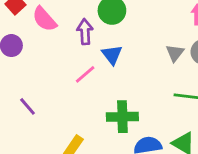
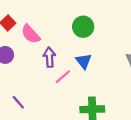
purple arrow: (85, 32) -> (49, 57), moved

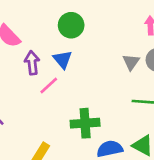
blue triangle: (84, 61) -> (63, 59), moved

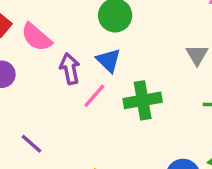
green cross: (85, 123) -> (143, 100), moved

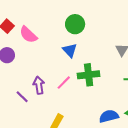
purple arrow: (70, 69) -> (39, 85), moved
pink line: (94, 96) -> (64, 83), moved

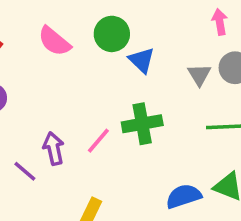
pink semicircle: (28, 35) -> (54, 41), moved
blue triangle: (70, 50) -> (142, 60), moved

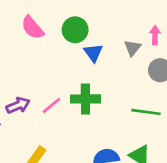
gray triangle: (199, 75) -> (132, 48), moved
purple arrow: (54, 149) -> (18, 105), turned 70

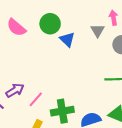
green cross: (85, 99) -> (62, 111), moved
pink line: (51, 105) -> (36, 99), moved

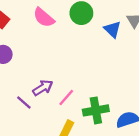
blue triangle: (67, 39) -> (112, 29), moved

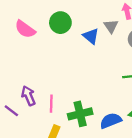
purple arrow: (43, 88) -> (28, 96), turned -78
pink line: (66, 98) -> (51, 104), turned -36

